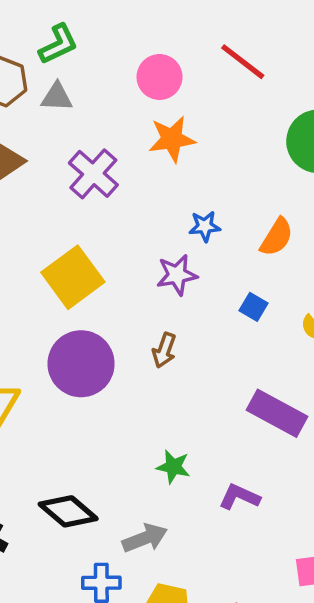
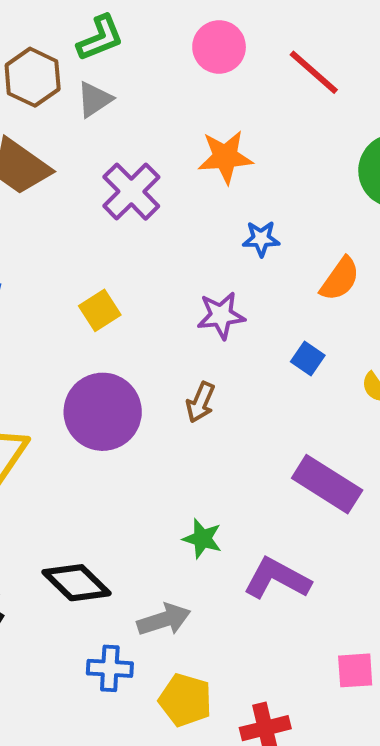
pink circle: (160, 77) -> (219, 47), moved
gray triangle: (57, 97) -> (94, 99), turned -40
blue star: (205, 226) -> (261, 239), moved
yellow square: (73, 277) -> (100, 310), size x0.6
purple L-shape: (239, 497) -> (277, 579), size x1.4

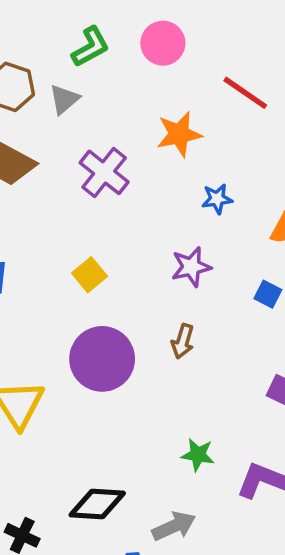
green L-shape: (100, 38) -> (90, 47), moved
red line: (314, 72) -> (245, 93), moved
black diamond: (76, 583) -> (97, 504), turned -34

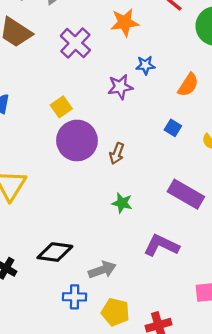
purple star: (191, 267) -> (120, 87), moved
purple circle: (102, 359) -> (77, 140), moved
green star: (198, 455) -> (122, 203), moved

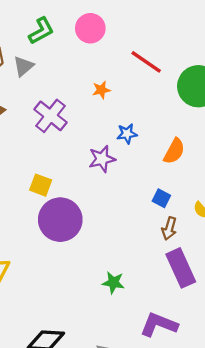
orange star: (125, 23) -> (101, 90), size x0.6
yellow square: (61, 107) -> (41, 185), turned -30
brown arrow: (117, 153) -> (169, 228), moved
purple rectangle: (186, 194) -> (181, 268), turned 40

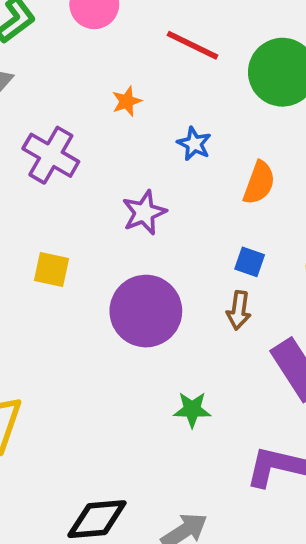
blue star: (127, 134) -> (194, 144), moved, turned -30
purple circle: (60, 220) -> (146, 311), moved
brown arrow: (169, 228) -> (239, 310), moved

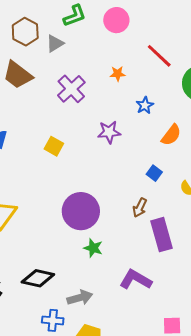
brown arrow: (239, 310) -> (140, 208), moved
purple circle: (146, 311) -> (81, 211), moved
green star: (192, 410) -> (93, 248), moved

